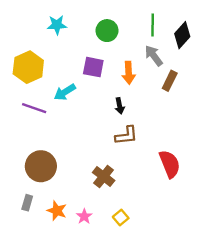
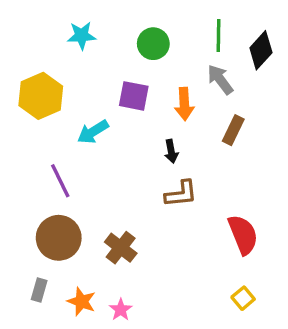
brown rectangle: (170, 81) -> (233, 130), moved
purple line: (34, 108) -> (60, 181), moved, turned 45
brown cross: (104, 176) -> (121, 248), moved
yellow square: (121, 218) -> (243, 298), moved

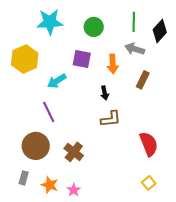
cyan star: (82, 36) -> (50, 22), size x1.5
gray arrow: (220, 80) -> (135, 49), turned -36
purple line: (60, 181) -> (49, 112), moved

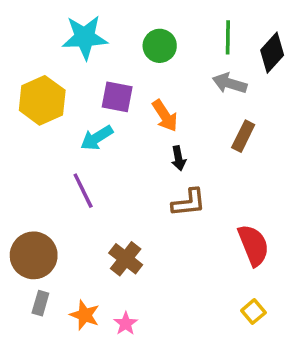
purple square: (82, 59) -> (117, 97), moved
orange arrow: (113, 64) -> (165, 116), moved, turned -30
brown circle: (36, 146) -> (34, 255), moved

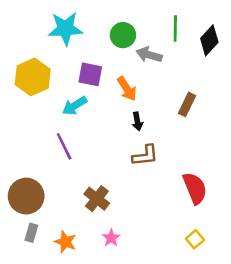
gray arrow: (230, 83) -> (149, 55), moved
pink star: (126, 324) -> (111, 238), moved

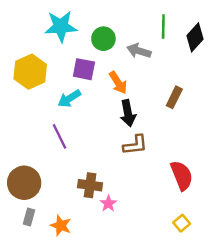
green circle: (123, 35) -> (103, 39), moved
black arrow: (137, 121) -> (128, 113), size x1.5
brown cross: (97, 199) -> (90, 185), turned -30
pink star: (111, 238) -> (108, 204), moved

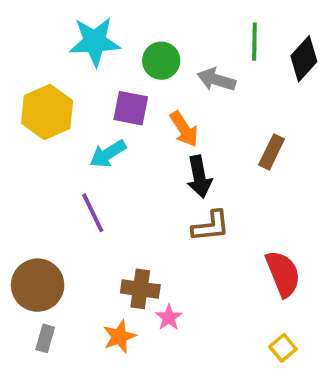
orange star: (61, 225) -> (119, 336), moved, turned 30

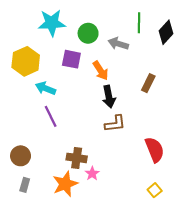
cyan arrow: (108, 154) -> (45, 88), moved, turned 54
brown circle: (38, 285) -> (21, 156), size x0.7
orange star: (119, 336) -> (65, 184), size x1.4

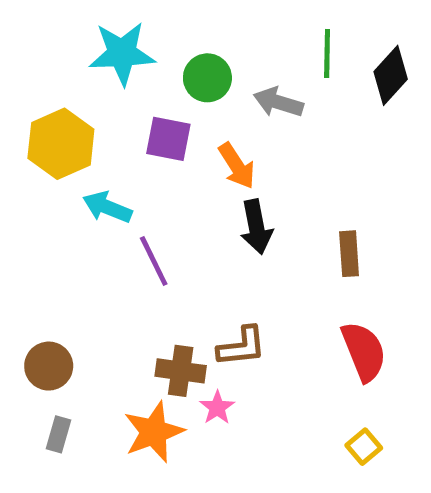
brown rectangle: (148, 83) -> (349, 254), moved, turned -30
purple line: (51, 116) -> (154, 261), moved
brown L-shape: (115, 124) -> (242, 346), moved

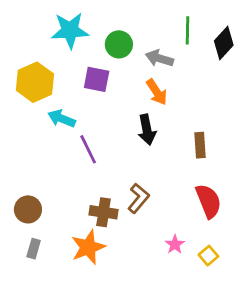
orange arrow: (237, 166) -> (157, 92), moved
brown L-shape: (242, 346) -> (138, 198), turned -44
pink star: (217, 408) -> (175, 244), moved

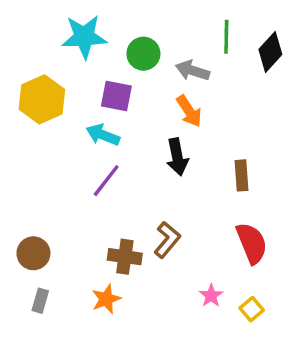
cyan arrow: (62, 119) -> (103, 135), moved
purple line: (88, 149) -> (106, 181), turned 64
orange star: (88, 247) -> (106, 299), size x0.7

